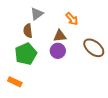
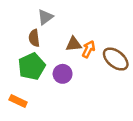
orange arrow: (72, 19) -> (89, 49), moved, turned -112
purple circle: (58, 51) -> (63, 74), moved

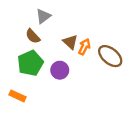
brown semicircle: (34, 38) -> (33, 36), turned -35
brown triangle: (74, 44) -> (70, 42), turned 49

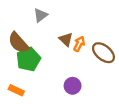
brown semicircle: (33, 36) -> (18, 43), moved, size x1.5
purple circle: (60, 70) -> (73, 86), moved

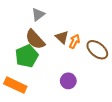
brown semicircle: (18, 43) -> (35, 39), moved
orange rectangle: (16, 90) -> (15, 85), size x1.5

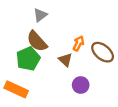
brown triangle: (62, 37) -> (65, 60), moved
purple circle: (68, 81) -> (81, 85), moved

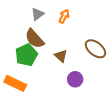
orange arrow: (78, 43) -> (64, 16), moved

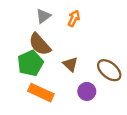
brown ellipse: (95, 49) -> (109, 70), moved
orange rectangle: (15, 83) -> (41, 93), moved

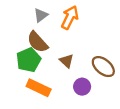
orange arrow: (74, 18) -> (70, 17), size x1.5

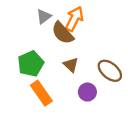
brown semicircle: (37, 42) -> (63, 33), moved
orange rectangle: (39, 88) -> (41, 93), turned 30

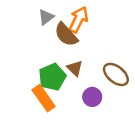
green pentagon: (31, 64) -> (52, 77), moved

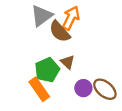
gray triangle: (46, 17) -> (42, 16), size x1.5
brown ellipse: (116, 74) -> (105, 89), moved

